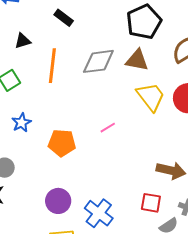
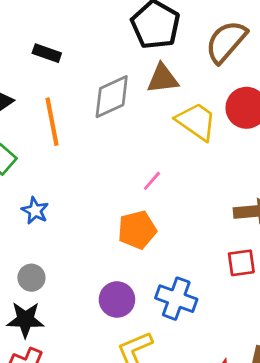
orange pentagon: (62, 143) -> (137, 230), moved

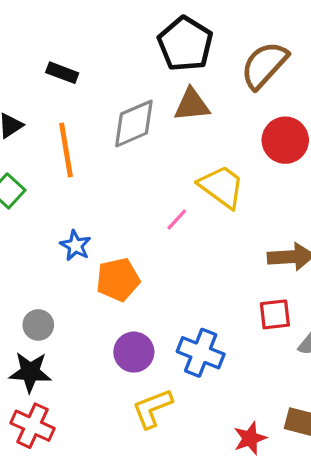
yellow trapezoid: (196, 121) -> (222, 187), moved
blue star: (35, 211) -> (75, 246), moved
orange pentagon: (137, 230) -> (118, 280), moved

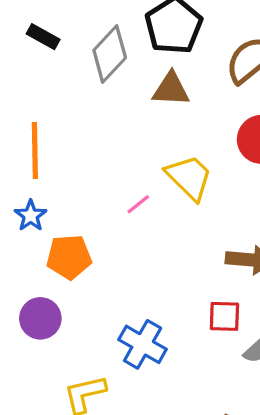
gray diamond: (134, 124) -> (110, 54), moved, turned -32
orange line: (66, 150) -> (35, 151), moved
purple circle: (134, 352) -> (40, 318), moved

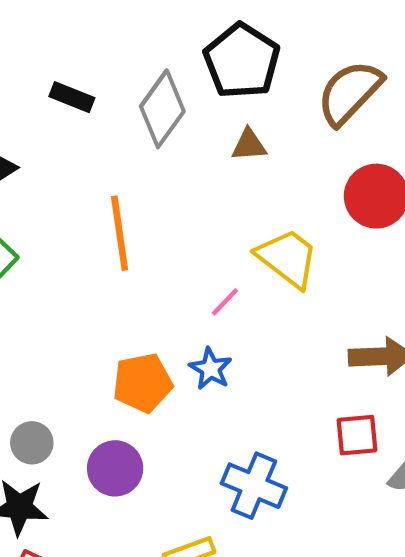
brown triangle: (171, 89) -> (249, 145), size x0.7
orange line: (35, 151) -> (120, 233), moved
blue star: (31, 216) -> (211, 369), moved

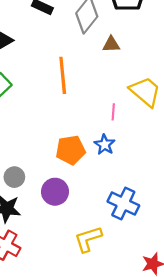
brown triangle: (249, 145) -> (111, 44), moved
pink line: (225, 302) -> (113, 112), turned -42

